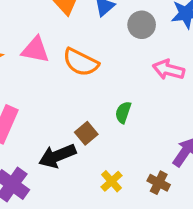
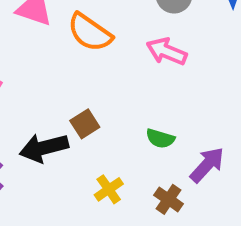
pink arrow: (169, 70) -> (167, 51), moved
green semicircle: (123, 112) -> (160, 139), moved, turned -100

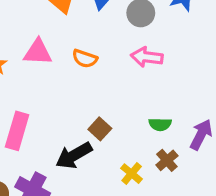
orange semicircle: (90, 32) -> (85, 59), size x0.7
brown cross: (169, 199) -> (167, 160), moved, turned 30

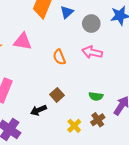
orange semicircle: (85, 59) -> (59, 57), moved, turned 42
black arrow: (74, 155) -> (38, 110), size x0.7

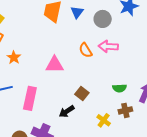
pink triangle: (23, 41) -> (55, 65), moved
orange semicircle: (59, 57) -> (86, 50), moved
brown cross: (98, 120) -> (125, 110), turned 32

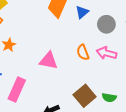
brown square: (82, 94) -> (85, 96), moved, size x1.5

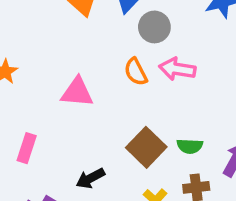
gray circle: (106, 24) -> (154, 27), moved
pink rectangle: (17, 89) -> (27, 148), size x0.7

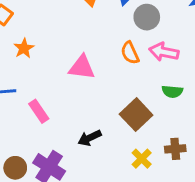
green semicircle: (190, 146) -> (172, 92), moved
pink rectangle: (27, 148) -> (39, 111), turned -55

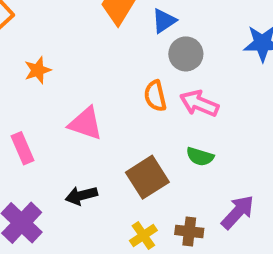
orange star: (24, 48) -> (38, 70), moved
pink triangle: (82, 67) -> (86, 123), moved

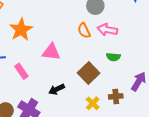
orange star: (38, 70) -> (21, 30), size x1.6

